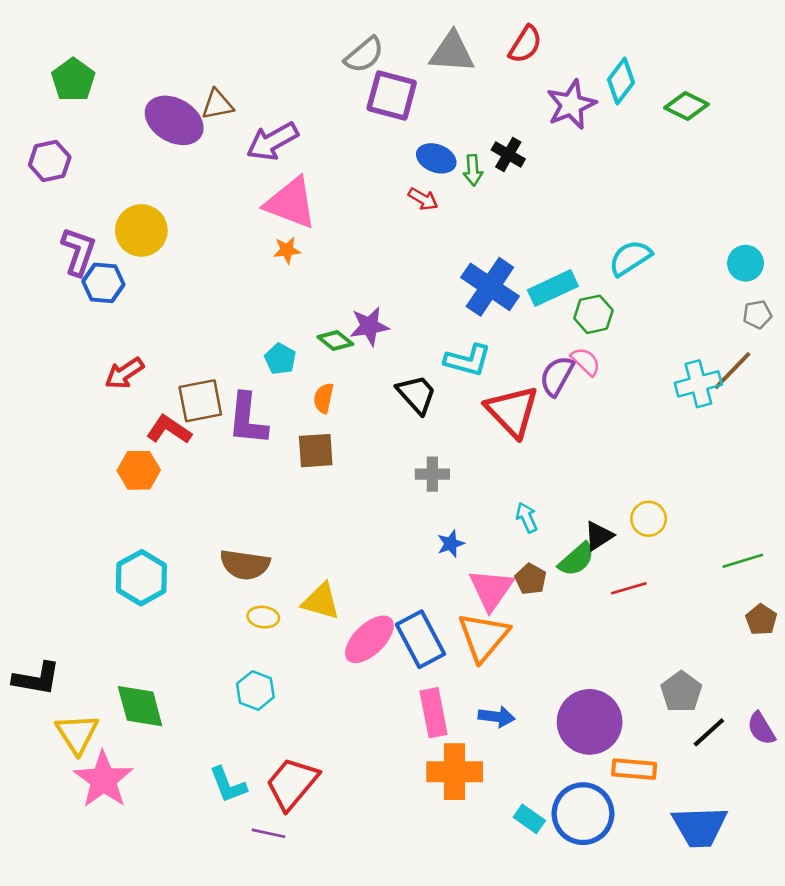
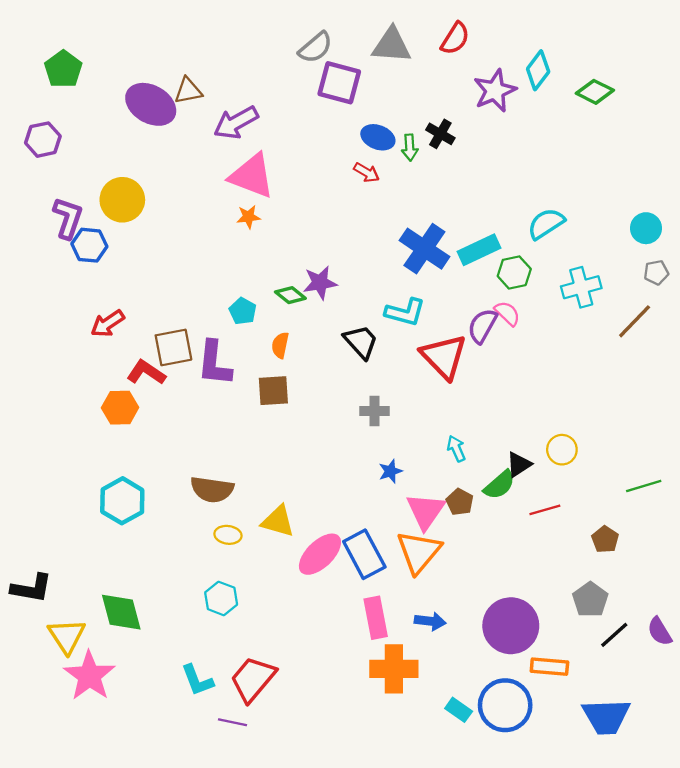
cyan cross: (698, 384) -> (581, 287), moved
brown pentagon: (761, 620) -> (605, 539), moved

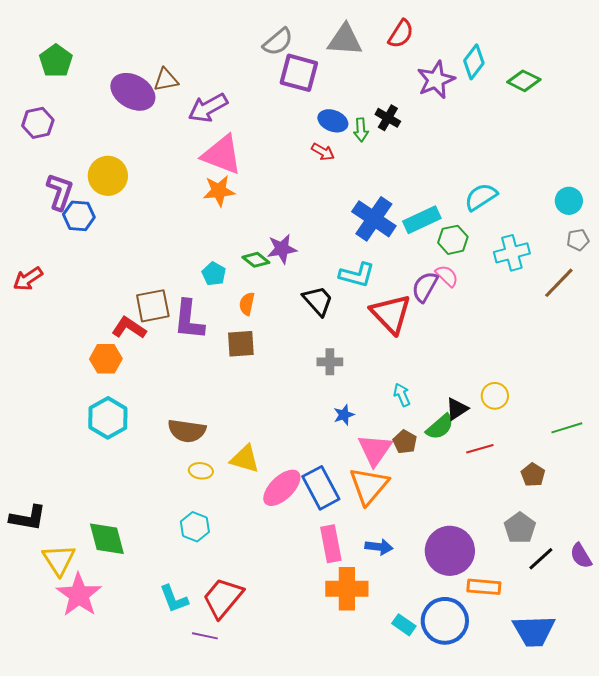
orange star: (248, 217) -> (219, 191), size x1.5
red arrow: (108, 324) -> (28, 279), moved
cyan hexagon: (122, 501) -> (108, 418), moved

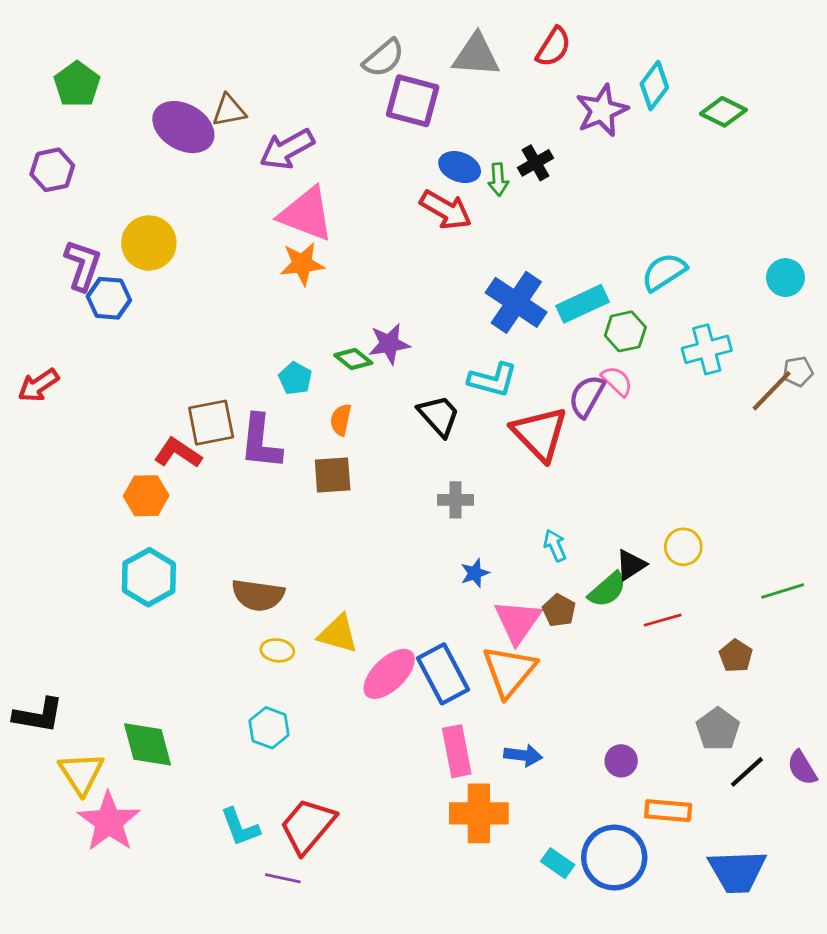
black cross: (388, 118) -> (536, 163), turned 30
red arrow: (323, 152) -> (446, 210), size x1.6
gray pentagon: (578, 240) -> (798, 371), moved
purple circle: (450, 551) -> (621, 761), size x0.5

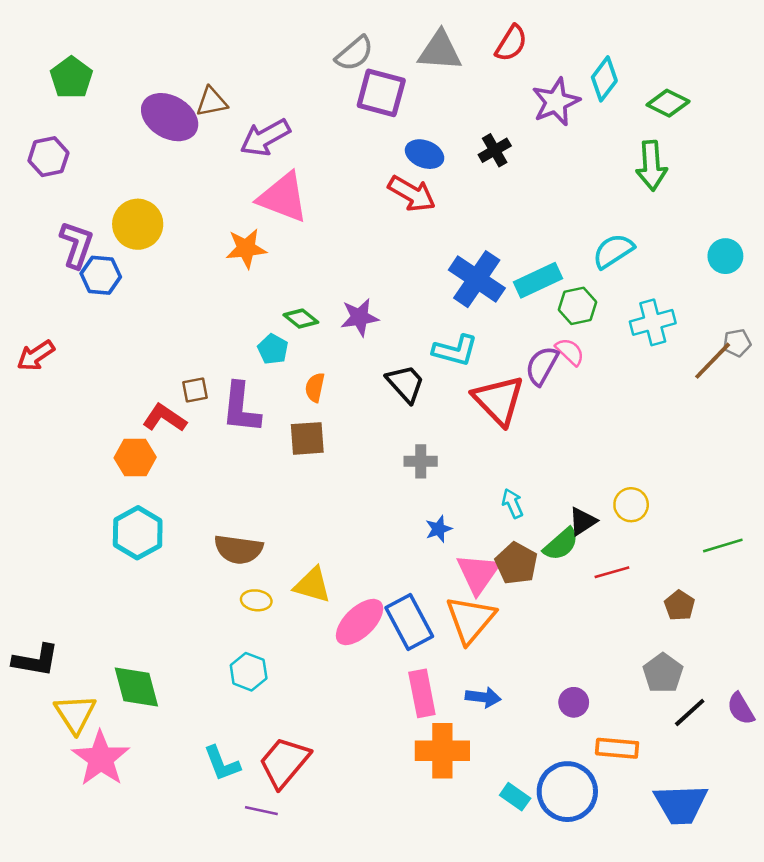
green arrow: (498, 180) -> (651, 166), moved, size x1.6
orange star: (302, 264) -> (246, 248), moved
green diamond: (353, 359) -> (301, 319), moved
brown square: (211, 423) -> (195, 390), size x0.6
brown pentagon: (559, 610) -> (516, 563), size x1.4

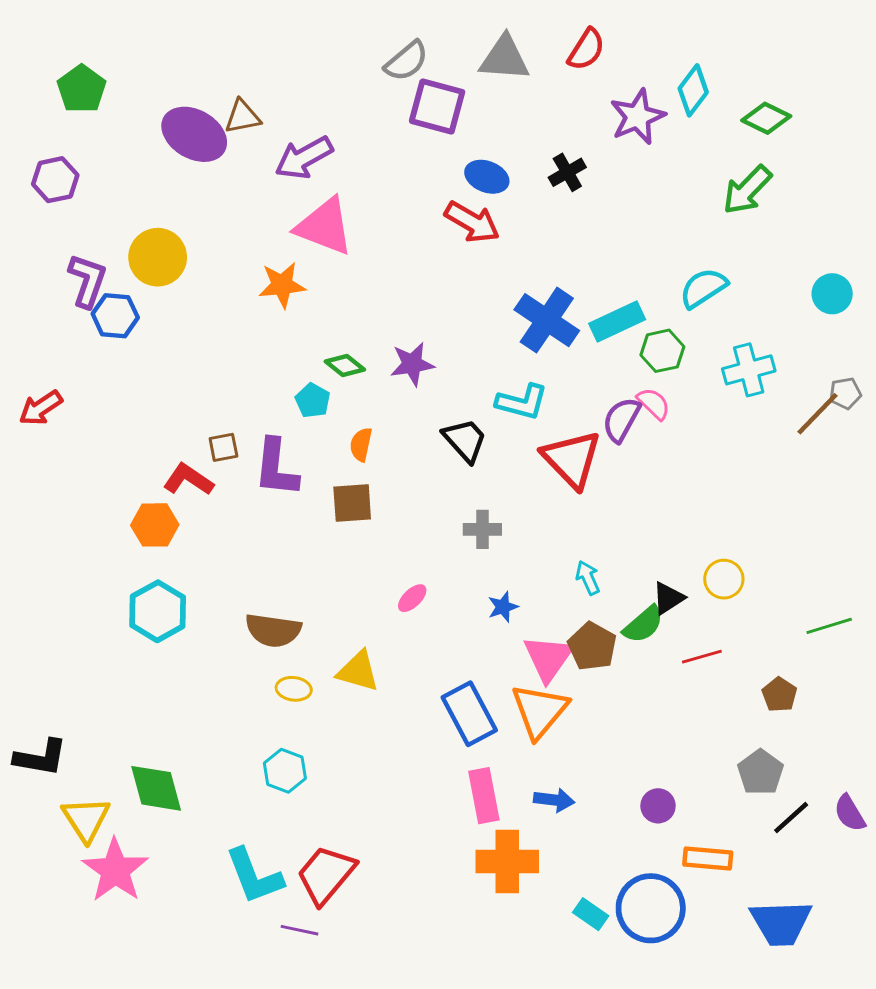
green arrow: (651, 166) -> (747, 190), turned 48
pink ellipse: (360, 622) -> (412, 598), moved, size x0.5
cyan L-shape: (222, 764) -> (254, 876), size x1.4

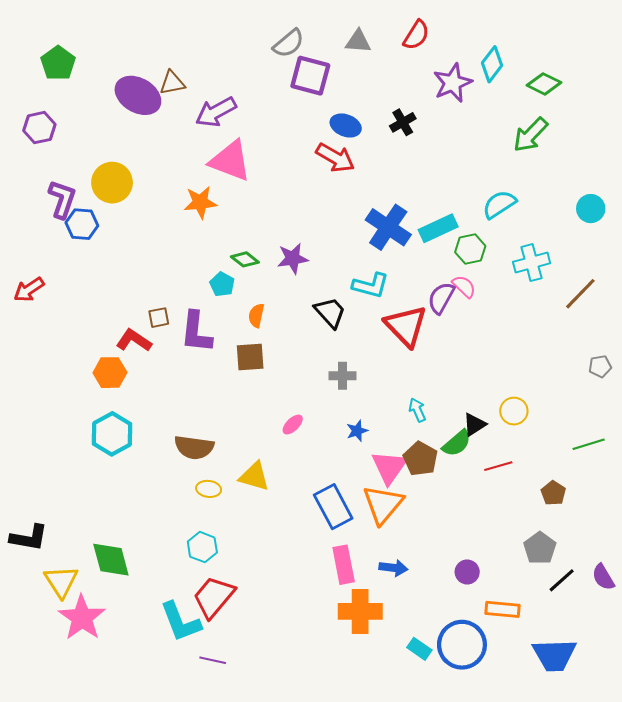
gray triangle: (504, 58) -> (358, 41), size x0.7
gray pentagon: (845, 393) -> (600, 366), moved
red trapezoid: (326, 875) -> (214, 597), moved

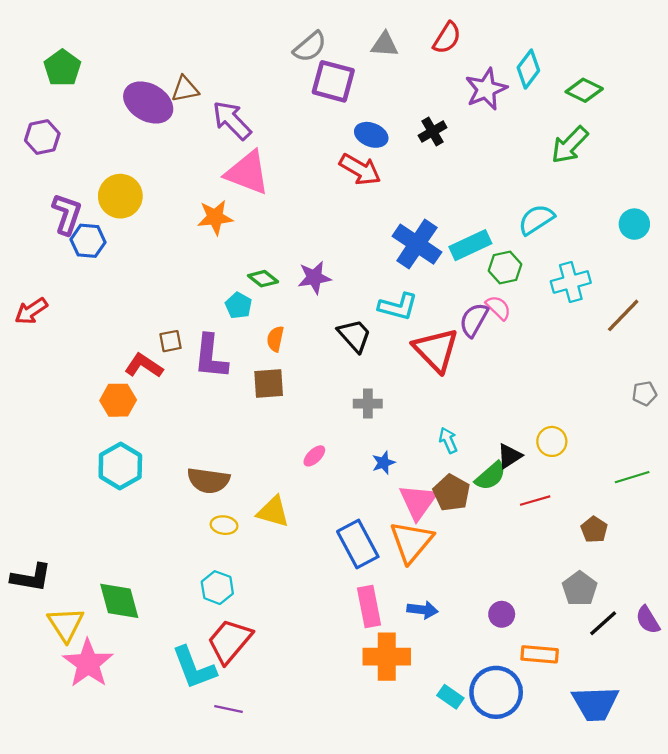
purple arrow: (216, 112) -> (232, 120), turned 75

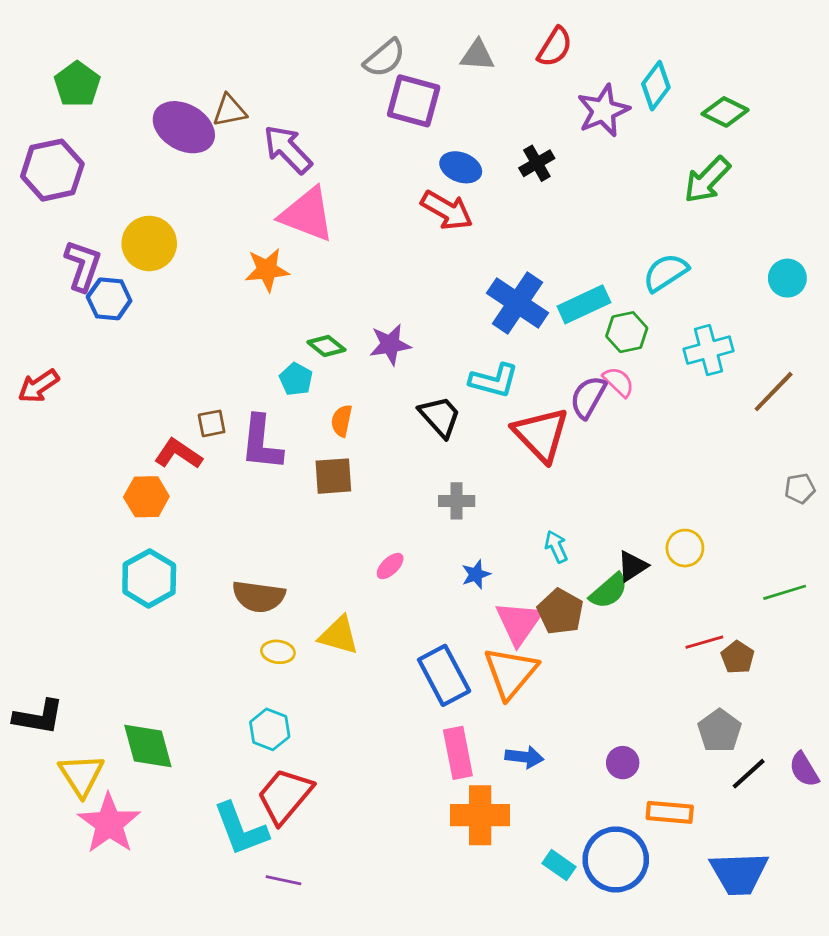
purple hexagon: (42, 137) -> (52, 170), size x1.4
red line: (535, 501) -> (704, 642), moved

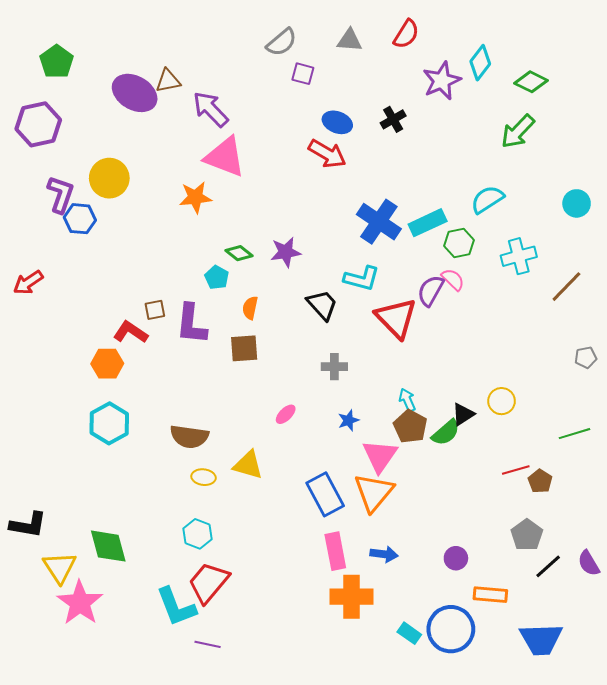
purple square: (414, 101) -> (303, 74), size x0.6
brown pentagon: (560, 612) -> (410, 426), moved

